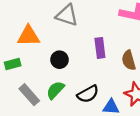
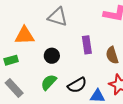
gray rectangle: (29, 95) -> (14, 88), moved

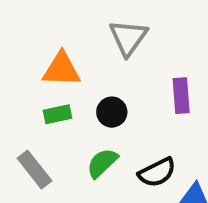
gray triangle: (58, 17) -> (128, 38), turned 45
green rectangle: (11, 60) -> (57, 114), moved

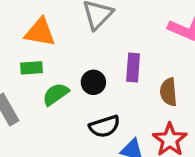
black circle: (112, 112) -> (93, 82), moved
green semicircle: (102, 163) -> (56, 94), moved

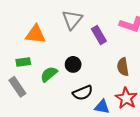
green rectangle: (31, 68) -> (23, 62), moved
purple rectangle: (133, 68) -> (99, 35), moved, turned -30

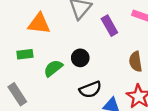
gray rectangle: (17, 87) -> (17, 94), moved

